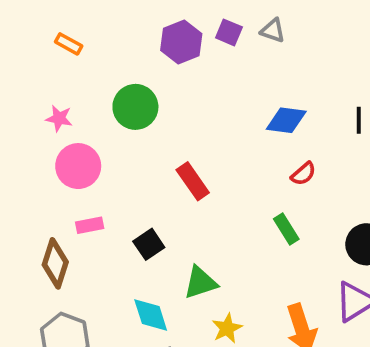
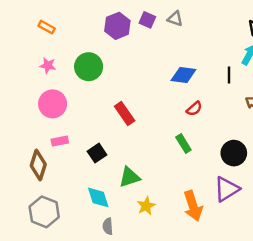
pink star: (59, 118) -> (48, 65), moved

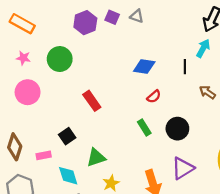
orange rectangle: (47, 27) -> (22, 24), size x1.6
pink rectangle: (60, 141) -> (44, 155), moved
black circle: (234, 153) -> (177, 129), moved

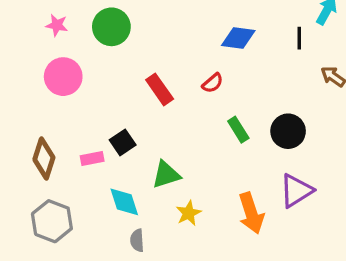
red semicircle: (154, 96) -> (213, 83), moved
pink rectangle: (44, 155) -> (92, 159), moved

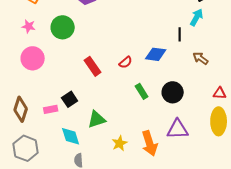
blue diamond: (238, 38) -> (156, 54), moved
purple triangle: (296, 191) -> (178, 129), turned 30
yellow star: (189, 213) -> (120, 143), moved

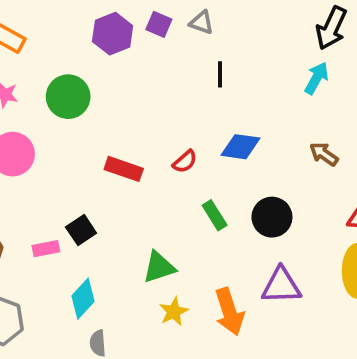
black line: (180, 34) -> (220, 74), moved
red rectangle: (93, 66) -> (124, 169), turned -36
green triangle: (97, 119) -> (159, 267), moved
cyan diamond: (71, 136) -> (83, 299), turned 60

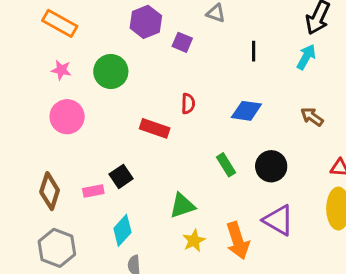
purple square: (159, 24) -> (182, 42), moved
black line: (220, 74) -> (254, 51), moved
red semicircle: (185, 162) -> (188, 104), moved, turned -48
purple triangle: (281, 286) -> (278, 220), turned 32

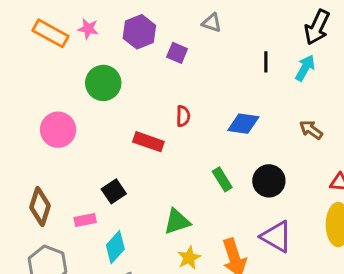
black line: (254, 51) -> (266, 62), moved
pink star: (61, 70) -> (88, 29), moved
pink rectangle: (93, 191) -> (85, 220), moved

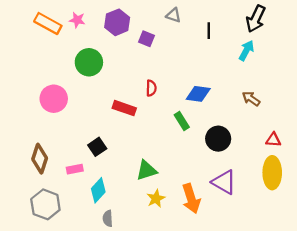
black line: (266, 62) -> (209, 31), moved
green rectangle: (222, 179) -> (182, 121), moved

